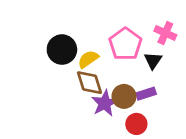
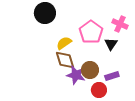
black circle: (62, 50) -> (45, 13), moved
purple rectangle: (146, 94) -> (112, 76), moved
purple star: (105, 103) -> (76, 75), turned -30

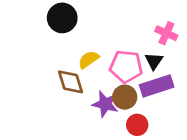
pink pentagon: (91, 32) -> (126, 67), moved, turned -30
brown diamond: (65, 60) -> (71, 82), moved
purple rectangle: (112, 76) -> (157, 86), moved, size x1.6

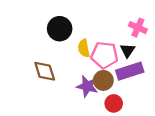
black circle: (62, 18) -> (60, 29), moved
yellow semicircle: (89, 60) -> (84, 48), moved, turned -66
brown diamond: (71, 82) -> (45, 71), moved

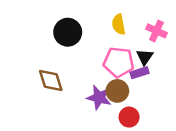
yellow semicircle: (84, 48) -> (119, 24), moved
purple rectangle: (130, 71) -> (140, 73), moved, size x0.6

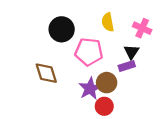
pink pentagon: (119, 62) -> (89, 52), moved
purple star: (99, 97) -> (90, 89), turned 30
red circle: (129, 117) -> (104, 106), moved

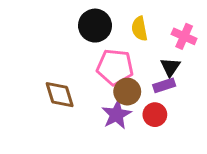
black circle: (62, 29) -> (95, 26), moved
brown circle: (107, 83) -> (127, 92), moved
red circle: (104, 106) -> (155, 115), moved

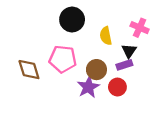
yellow semicircle: (140, 29) -> (106, 36), moved
pink pentagon: (115, 67) -> (63, 59), moved
brown diamond: (60, 95) -> (29, 70), moved

